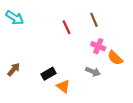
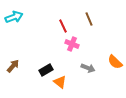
cyan arrow: (15, 18) -> (14, 17), turned -54
pink cross: (98, 46) -> (72, 44), moved
orange semicircle: (115, 58) -> (115, 62), moved

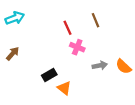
brown arrow: (13, 66) -> (13, 54), moved
gray arrow: (88, 68) -> (100, 65), moved, turned -32

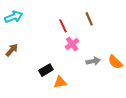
pink cross: (77, 47) -> (72, 44), turned 32
orange triangle: (64, 88) -> (60, 82), turned -48

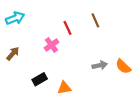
pink cross: (72, 44) -> (51, 45), moved
black rectangle: (46, 70) -> (40, 79), moved

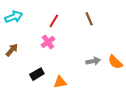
red line: (68, 28) -> (54, 21), moved, turned 56

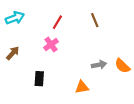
black rectangle: (37, 74) -> (39, 79), turned -56
orange triangle: (60, 82) -> (82, 87), moved

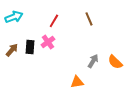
gray arrow: (99, 65) -> (93, 61), turned -48
black rectangle: (39, 79) -> (30, 47), moved

